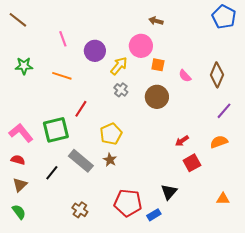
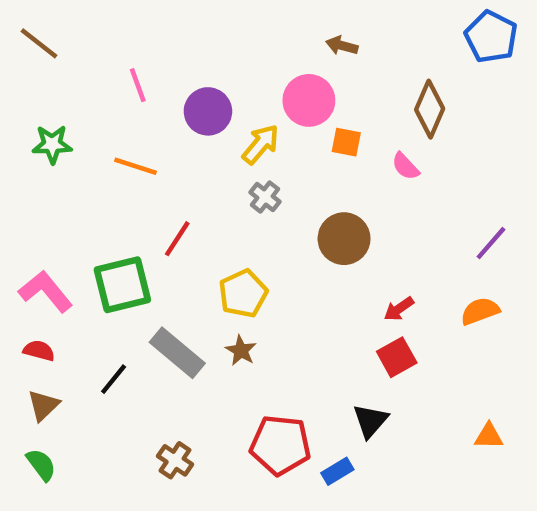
brown diamond: (217, 75) -> (430, 109), moved
brown circle: (157, 97) -> (344, 239), moved
red square: (192, 163) -> (397, 357), moved

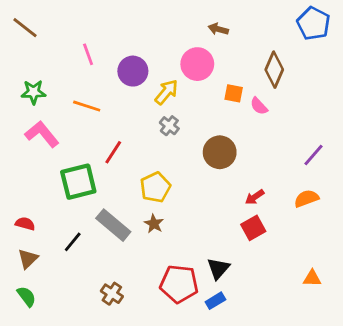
orange square: (346, 142) -> (234, 93), moved
pink L-shape: (46, 291) -> (42, 134), moved
black triangle: (370, 421) -> (218, 268), moved

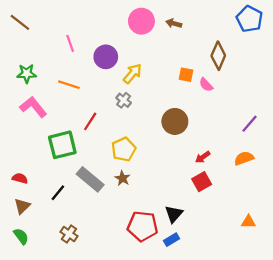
pink circle: (197, 64) -> (141, 21), moved
gray cross: (169, 126) -> (124, 100), moved
brown cross: (112, 294) -> (69, 234), moved

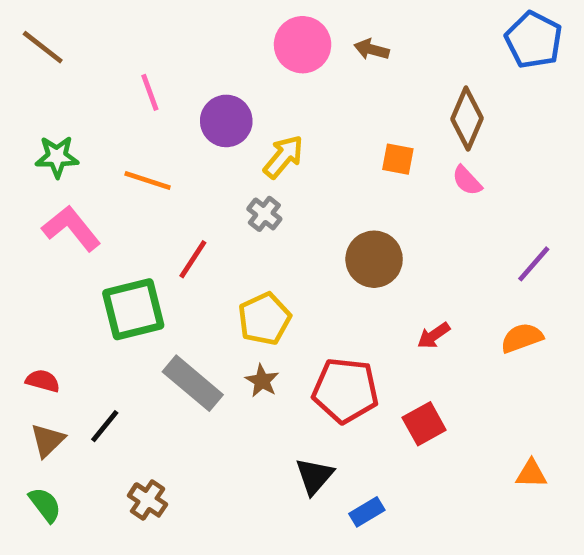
pink semicircle: (206, 85) -> (467, 181), moved
red square: (202, 182) -> (424, 424), moved
black line: (58, 193) -> (105, 426), moved
black triangle: (174, 214) -> (314, 476), moved
red pentagon: (143, 226) -> (345, 390), moved

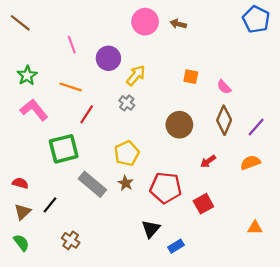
brown diamond: (467, 119) -> (224, 120), moved
green star: (57, 157) -> (27, 75), turned -30
red line: (193, 259) -> (87, 114), moved

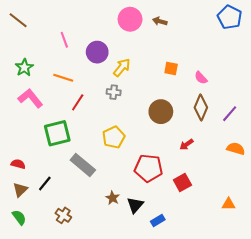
gray cross: (127, 103) -> (114, 92), turned -32
orange semicircle: (250, 163) -> (236, 149), moved, turned 36
brown star: (126, 183) -> (113, 198), moved

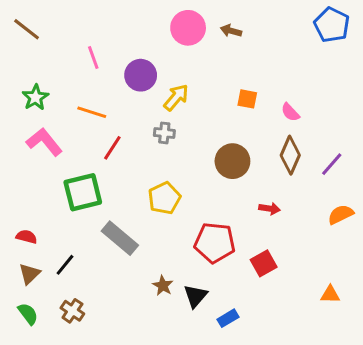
red arrow: (186, 144) -> (270, 209), turned -136
orange semicircle: (236, 149) -> (341, 214), turned -42
brown cross: (63, 215) -> (72, 311), moved

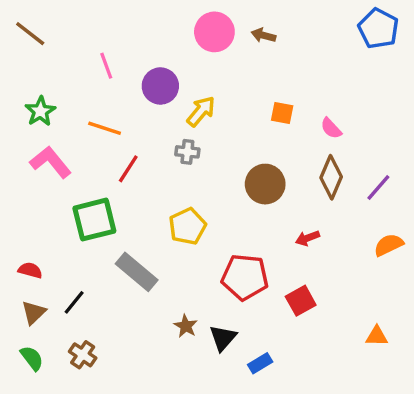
red arrow: (270, 209) -> (307, 238), turned 150

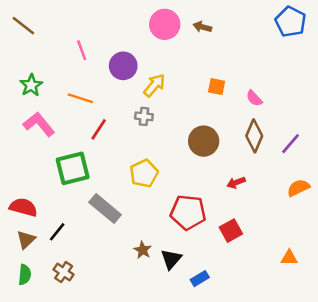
red semicircle: (30, 270) -> (23, 207), size x1.5
green semicircle: (32, 358) -> (25, 275), turned 42

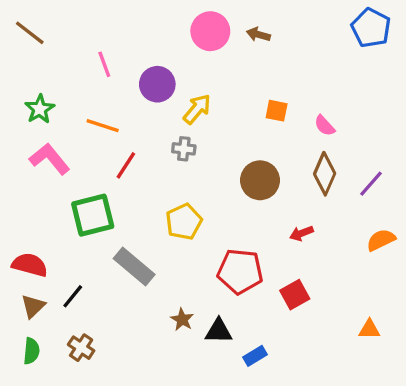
black triangle: (171, 259) -> (219, 331), turned 50

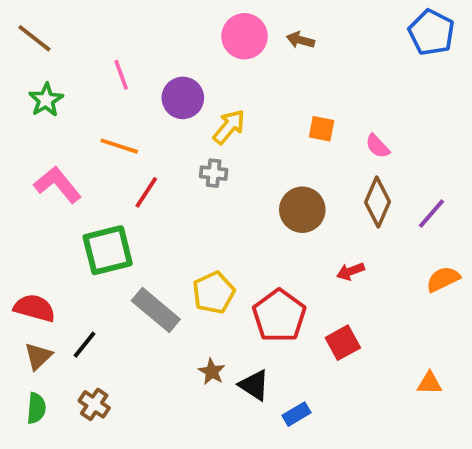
green star: (40, 109) -> (46, 100), moved
yellow pentagon: (184, 222) -> (214, 293), moved
red pentagon: (240, 271) -> (279, 316), turned 30
black triangle: (219, 331) -> (254, 385), turned 32

